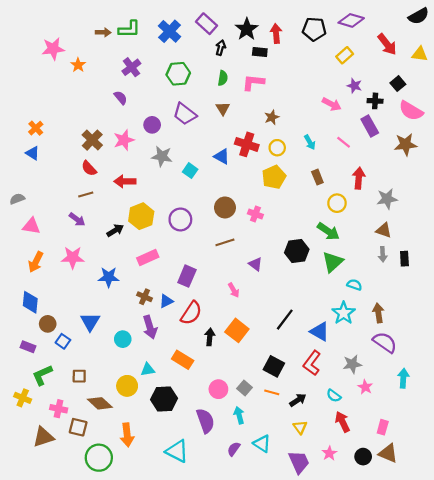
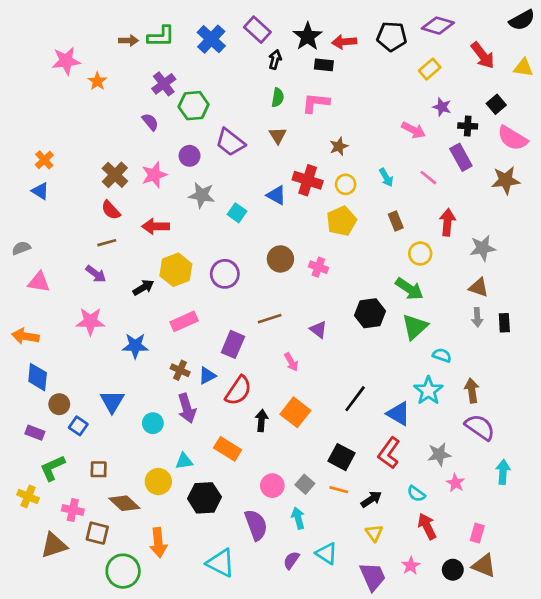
red arrow: (276, 33) -> (344, 42), turned -90
green hexagon: (178, 74) -> (194, 106), moved
brown line: (225, 242) -> (270, 319), moved
orange arrow: (36, 262) -> (25, 336), moved, turned 72

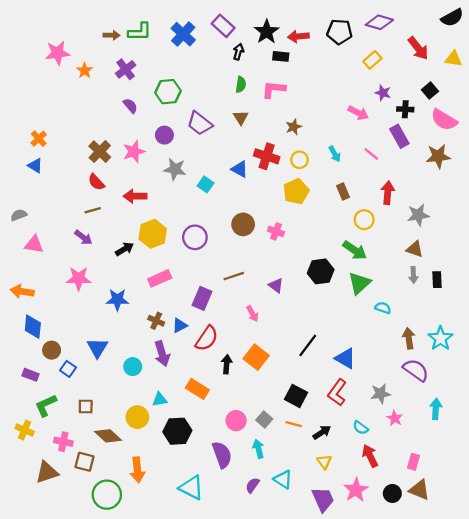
purple cross: (164, 84) -> (126, 69), moved
cyan star: (428, 391) -> (440, 338), moved
pink star: (411, 566) -> (356, 490), size x1.5

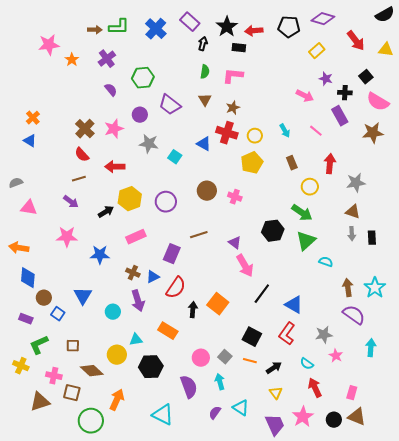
brown star: (294, 127) -> (233, 108), moved
pink arrow: (253, 314) -> (245, 266), moved, size x1.6
orange arrow: (137, 470) -> (117, 400), turned -150

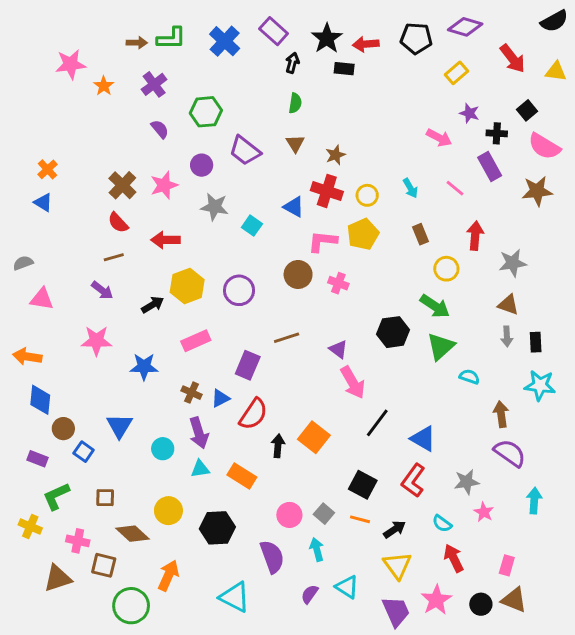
pink L-shape: (233, 76) -> (323, 241), moved
cyan star: (375, 288) -> (540, 385), moved, turned -30
cyan triangle: (136, 340) -> (200, 469), moved
yellow triangle: (276, 393) -> (397, 565), size x1.5

